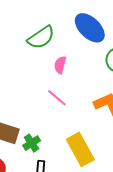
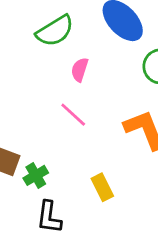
yellow rectangle: (80, 149) -> (102, 187), size x0.6

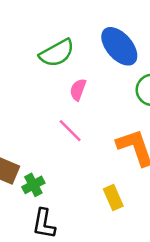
yellow rectangle: (102, 187) -> (113, 198), moved

